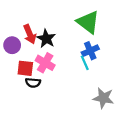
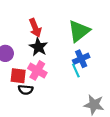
green triangle: (88, 22) -> (79, 31), turned 45
red arrow: (30, 34) -> (35, 28), moved

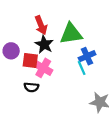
green triangle: (79, 31) -> (71, 34), moved, turned 30
red square: (18, 76) -> (30, 60), moved

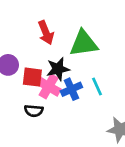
black star: (44, 44) -> (58, 69), moved, turned 30
blue cross: (87, 56) -> (71, 89), moved

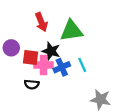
black star: (58, 69) -> (51, 51), turned 30
pink cross: (49, 86) -> (44, 65), turned -30

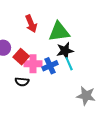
black star: (51, 51) -> (65, 51), moved, turned -30
red square: (31, 58) -> (21, 57), turned 35

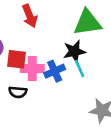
green triangle: (59, 32) -> (87, 23), moved
red square: (21, 57) -> (17, 59), turned -35

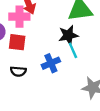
pink cross: (32, 68) -> (19, 17), moved
blue cross: (55, 71) -> (51, 63), moved

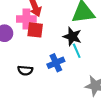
black star: (68, 35) -> (72, 37), turned 30
red square: (17, 42) -> (35, 30), moved

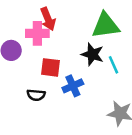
red square: (35, 30) -> (51, 67), moved
cyan line: (77, 51) -> (113, 65), moved

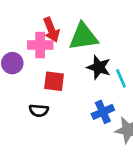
green triangle: (106, 25) -> (83, 37), moved
blue cross: (73, 86) -> (103, 112), moved

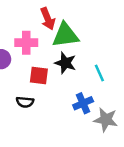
red arrow: (51, 30) -> (48, 19), moved
black star: (99, 67) -> (65, 63), moved

